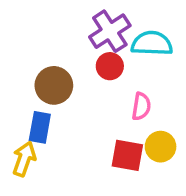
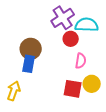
red circle: (110, 66) -> (71, 39), moved
blue rectangle: (40, 127) -> (29, 64), moved

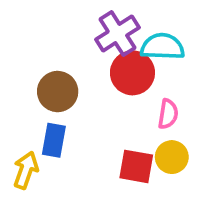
red circle: (71, 39) -> (132, 73), size x1.5
pink semicircle: (81, 61) -> (168, 114), moved
blue rectangle: (29, 64) -> (54, 140), moved

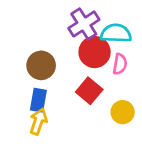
pink semicircle: (168, 114) -> (120, 64), moved
red square: (136, 166) -> (89, 91), moved, turned 30
yellow arrow: (26, 170) -> (38, 121), moved

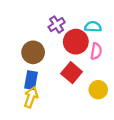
purple cross: (84, 24) -> (57, 25), moved, size x0.7
cyan semicircle: (116, 33) -> (93, 27), size x0.7

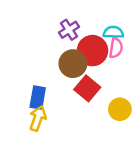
pink semicircle: (96, 51) -> (116, 48), moved
brown circle: (33, 52) -> (73, 64), moved

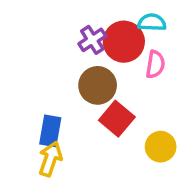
cyan semicircle: (113, 32) -> (152, 22), moved
red circle: (92, 51) -> (124, 42), moved

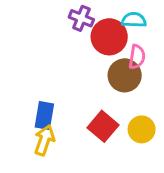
purple cross: (92, 40) -> (81, 18), moved, turned -35
brown circle: (98, 85) -> (125, 75), moved
red square: (117, 119) -> (103, 126), moved

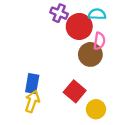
yellow circle: (142, 129) -> (96, 109), moved

